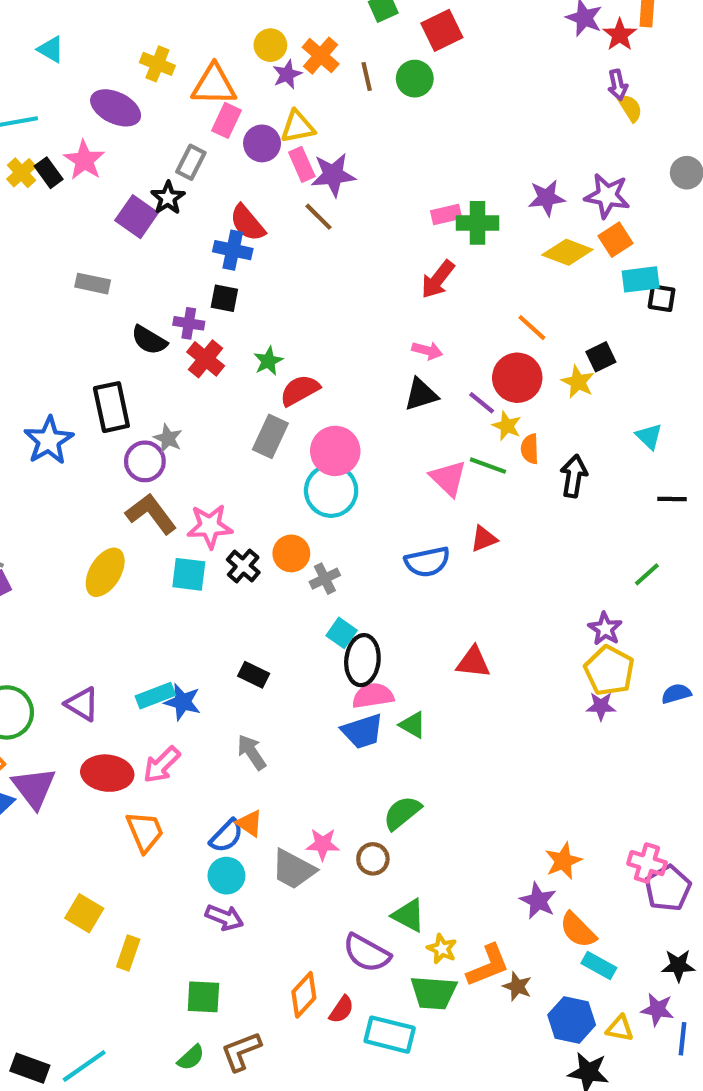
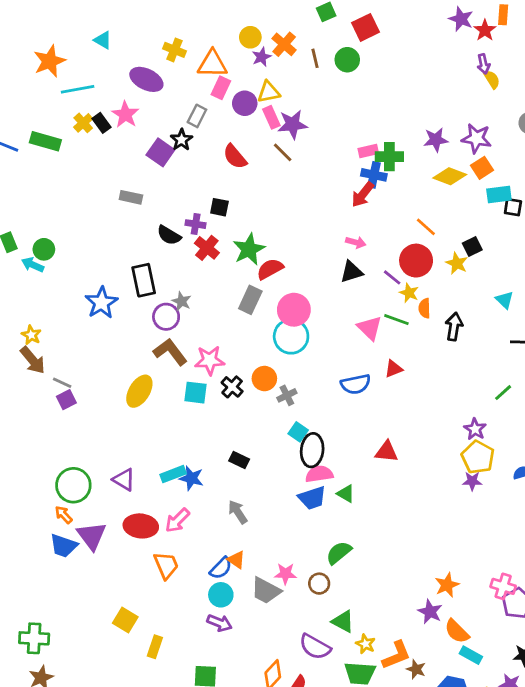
blue cross: (233, 250) -> (374, 175), moved
green star: (268, 361) -> (249, 249), size x1.6

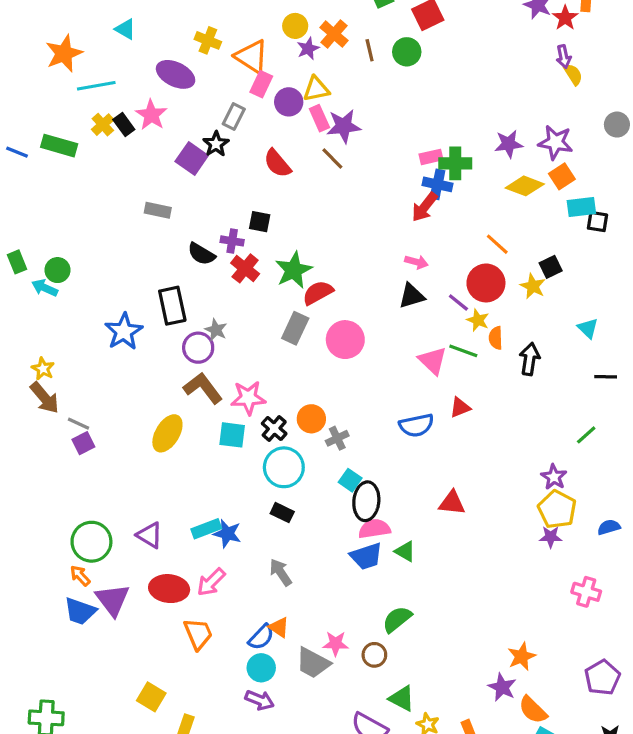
orange triangle: (212, 64) -> (252, 57), turned 32
cyan circle: (291, 336) -> (284, 467), moved
pink cross: (503, 586) -> (586, 592), moved

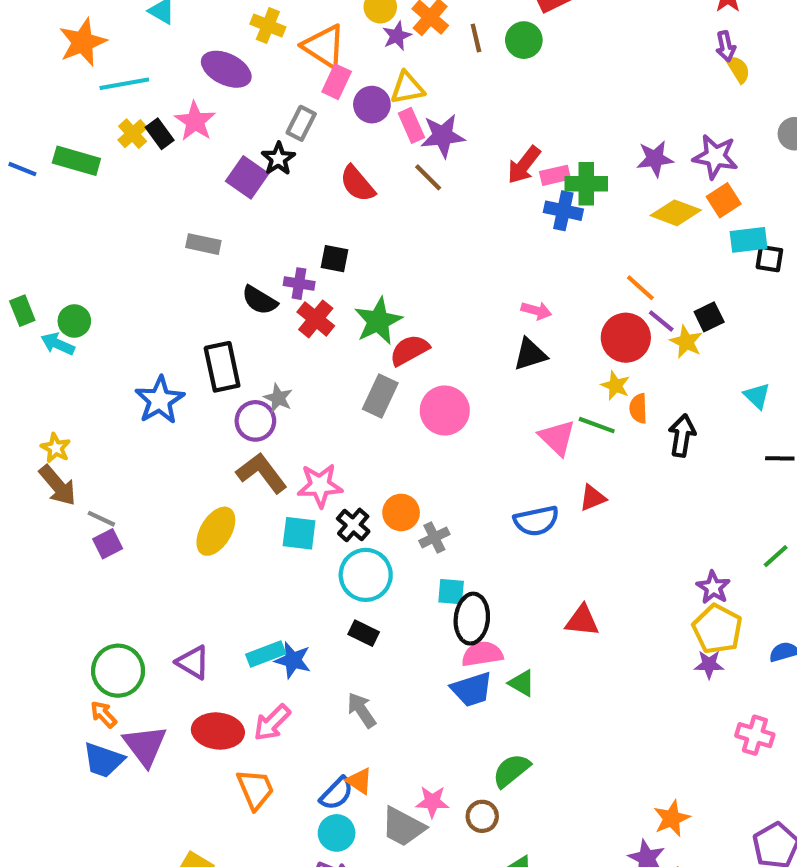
red arrow: (425, 207) -> (524, 165), moved
purple line: (458, 302) -> (661, 321), moved
green line: (586, 435) -> (776, 556), moved
cyan square: (350, 480) -> (451, 592), turned -30

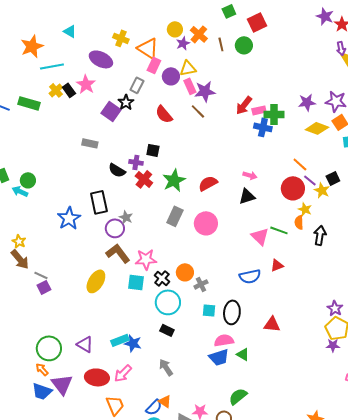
red semicircle: (409, 350) -> (208, 183), moved
yellow star: (615, 386) -> (305, 209), moved
black ellipse: (472, 619) -> (232, 312), moved

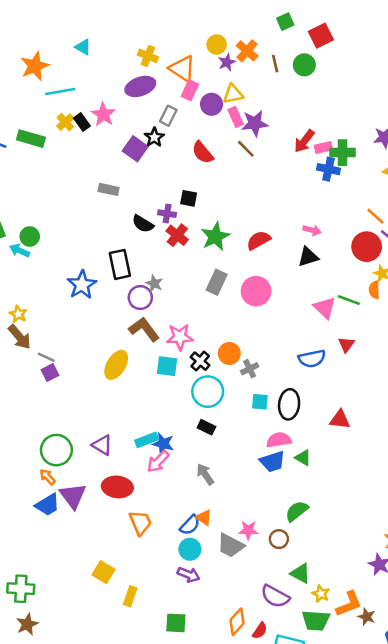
purple ellipse: (101, 59) -> (140, 86), moved, turned -45
red triangle: (277, 265) -> (346, 345), turned -32
pink arrow: (123, 373) -> (158, 462), moved
blue trapezoid: (42, 391) -> (47, 505), turned -50

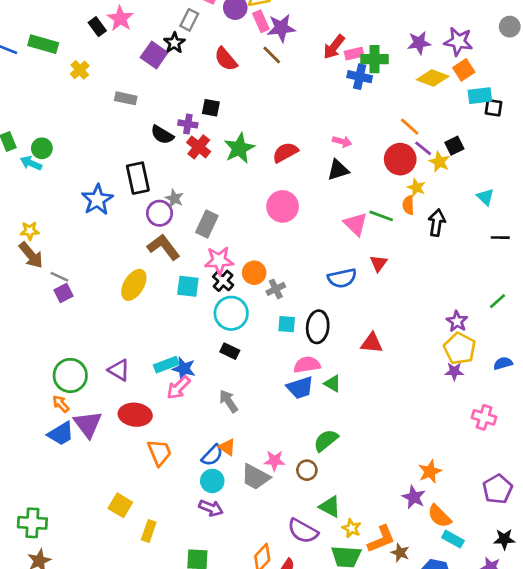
yellow cross: (65, 122) -> (80, 70), moved
gray rectangle: (217, 282) -> (207, 224), moved
yellow star: (18, 314) -> (30, 231), turned -30
pink star: (180, 337) -> (219, 261), moved

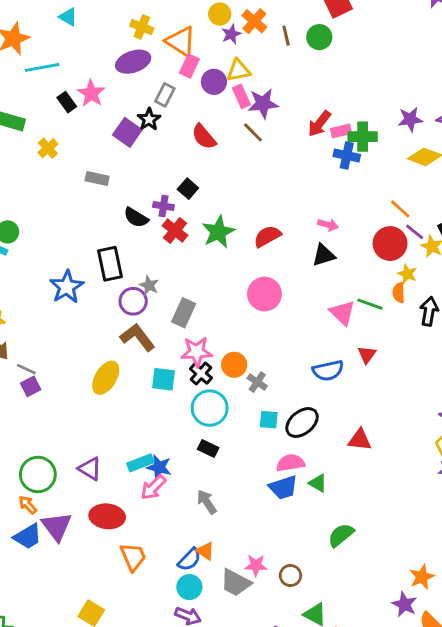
black square: (211, 108) -> (188, 189), turned 30
gray cross: (276, 289) -> (257, 382), turned -30
black ellipse: (318, 327) -> (302, 422), turned 44
green semicircle: (326, 440) -> (341, 535), moved

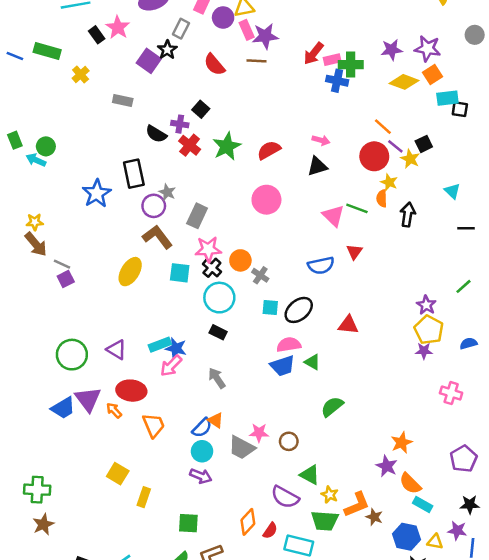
brown line: (253, 132) -> (257, 61), turned -42
orange arrow: (28, 505) -> (114, 410), moved

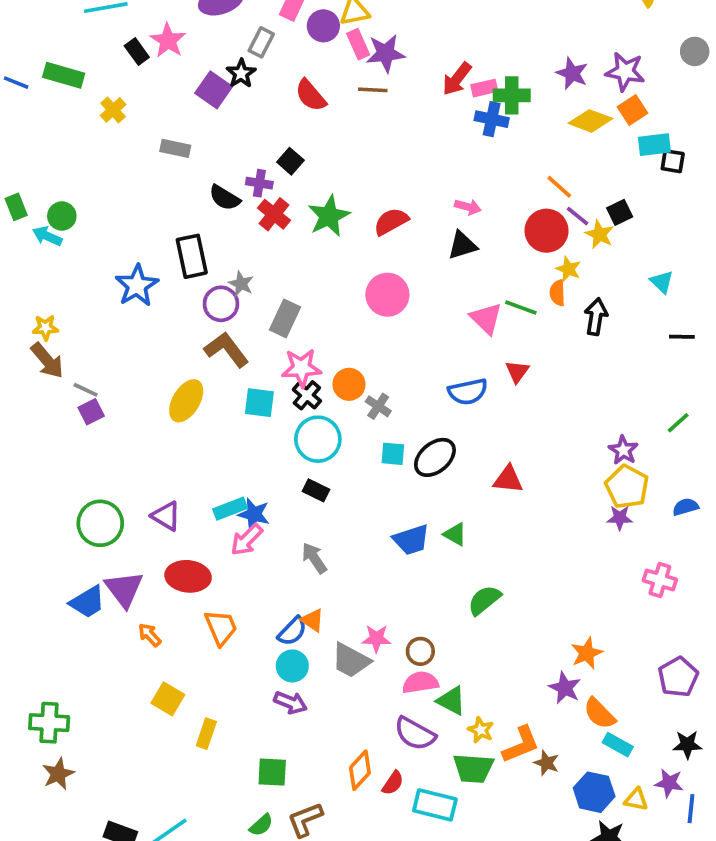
purple star: (392, 50) -> (572, 73), turned 30
pink semicircle: (289, 345) -> (420, 682), moved
orange arrow: (114, 410) -> (150, 635), moved

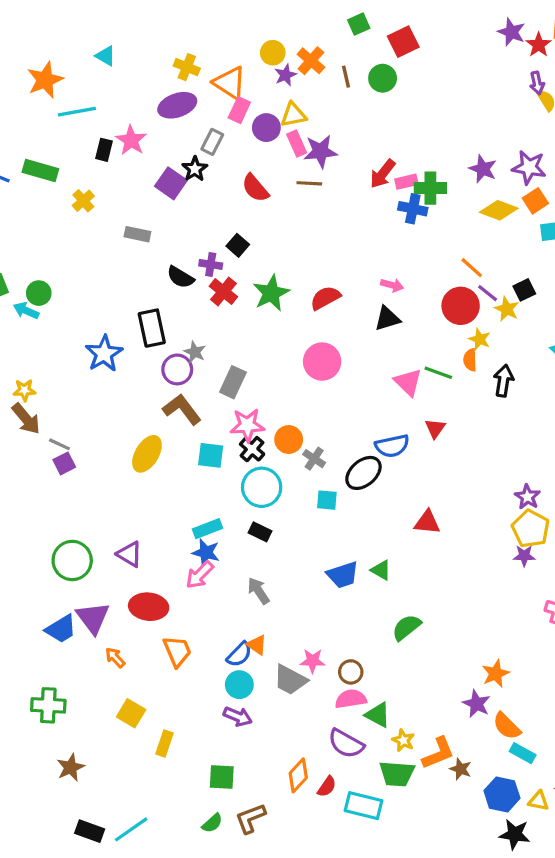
black rectangle: (137, 51) -> (104, 150), turned 50
black ellipse: (435, 457) -> (363, 473), moved
cyan rectangle: (230, 509) -> (207, 529), moved
green cross: (49, 723) -> (48, 705), moved
brown star: (58, 774) -> (71, 767), moved

